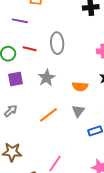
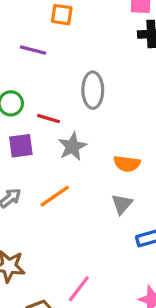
red line: (30, 49) -> (49, 119), moved
orange line: (49, 115) -> (55, 196), moved

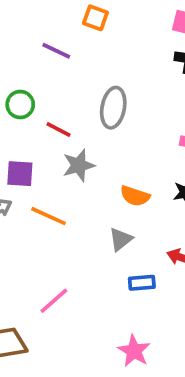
purple square: (21, 146) -> (20, 174), moved
orange line: (55, 196) -> (49, 216), turned 48
pink line: (79, 289) -> (54, 301), moved

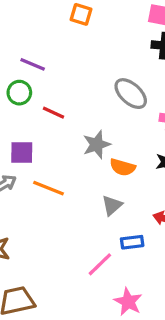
purple line: (56, 51) -> (33, 64), moved
gray ellipse: (113, 108) -> (131, 94), moved, turned -56
gray star: (79, 165) -> (97, 145), moved
pink line: (54, 301) -> (100, 264), moved

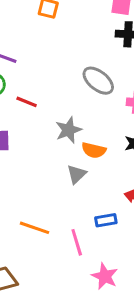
orange line: (49, 188) -> (35, 228), moved
gray triangle: (112, 205) -> (77, 174), moved
pink line: (100, 264) -> (77, 242), turned -60

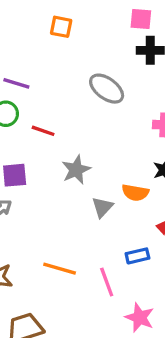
gray ellipse: (98, 81) -> (107, 89), moved
gray star: (68, 130) -> (76, 170), moved
orange semicircle: (94, 150) -> (135, 193), moved

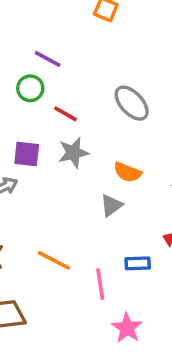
gray ellipse: (107, 89) -> (132, 103), moved
gray star: (76, 170) -> (73, 153), moved
orange semicircle: (135, 193) -> (127, 172), moved

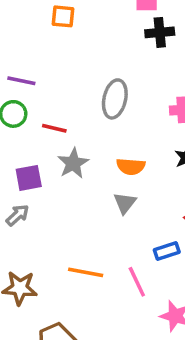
gray ellipse: (132, 103) -> (115, 99), turned 72

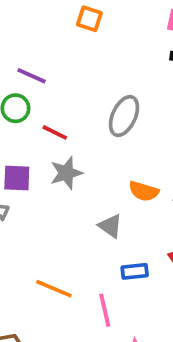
orange semicircle: (131, 166) -> (144, 191), moved
gray triangle: (125, 203) -> (110, 226), turned -45
blue rectangle: (167, 251) -> (135, 271), moved

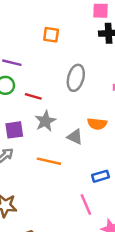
orange square: (89, 19) -> (51, 35), moved
gray triangle: (110, 226) -> (75, 137), moved
orange line: (54, 289) -> (49, 161), moved

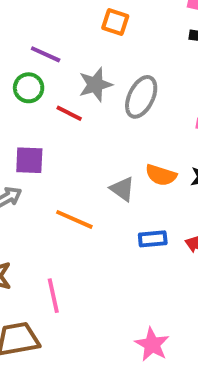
gray star: (45, 121) -> (95, 85), moved
blue rectangle: (101, 176) -> (153, 239), moved
pink line: (86, 204) -> (53, 296), moved

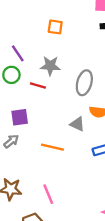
purple line: (46, 54) -> (18, 53), turned 42
gray star: (95, 85) -> (50, 66), turned 30
gray ellipse: (141, 97) -> (84, 83), moved

